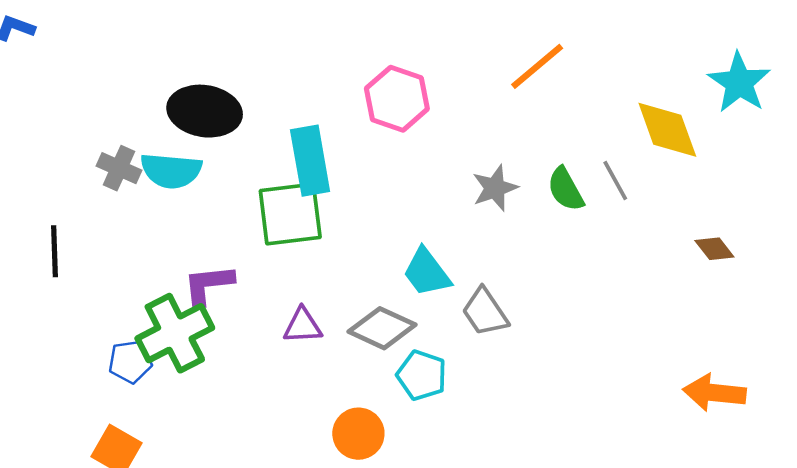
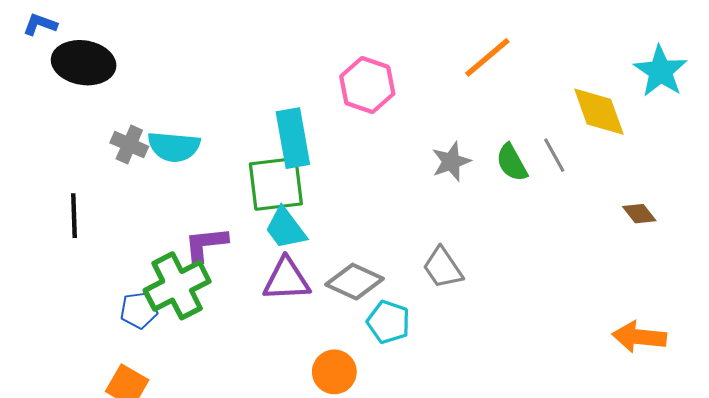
black ellipse: (205, 111) -> (84, 63), moved
cyan trapezoid: (427, 272) -> (285, 228), moved
purple triangle: (303, 326) -> (287, 279), size x1.4

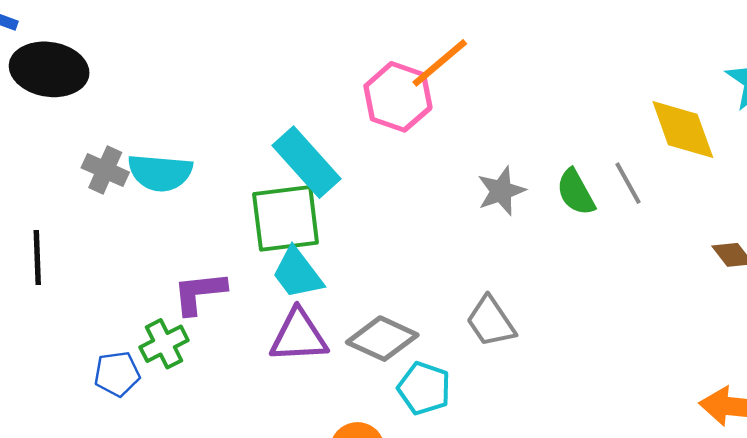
orange line: (487, 57) -> (440, 63), moved
cyan rectangle: (293, 138) -> (306, 162), turned -32
green cross: (177, 286) -> (164, 344), size x0.6

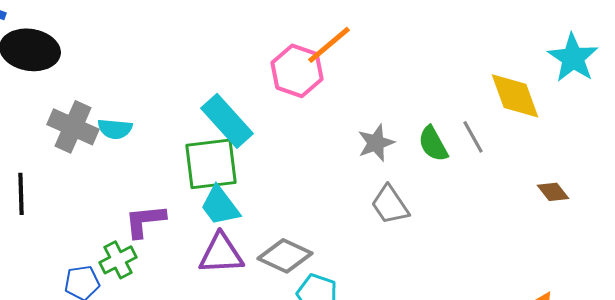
gray cross: (105, 170) -> (73, 127), size x1.4
cyan semicircle: (160, 173) -> (115, 129), size x0.7
gray trapezoid: (491, 322) -> (390, 205), moved

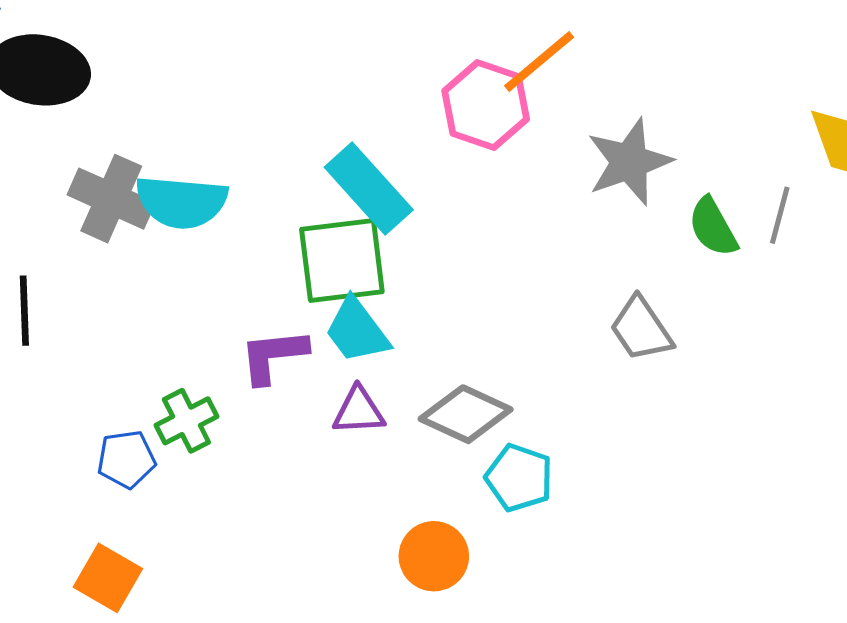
cyan semicircle: (115, 129) -> (181, 202), size x1.6
gray line: (473, 137) -> (780, 215), turned 44
gray star: (376, 143) -> (629, 162), moved, size x1.4
purple L-shape: (145, 221) -> (273, 356), moved
purple triangle: (221, 254) -> (359, 411), size x0.7

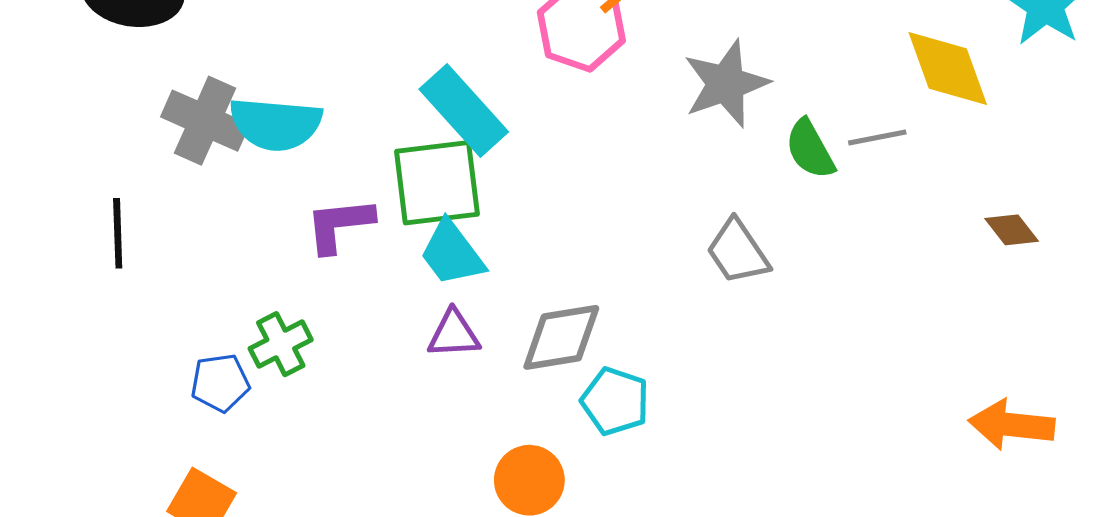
gray line: (780, 215) -> (877, 137), turned 64
purple L-shape: (273, 356) -> (339, 225), moved
gray diamond: (466, 414) -> (561, 337), turned -34

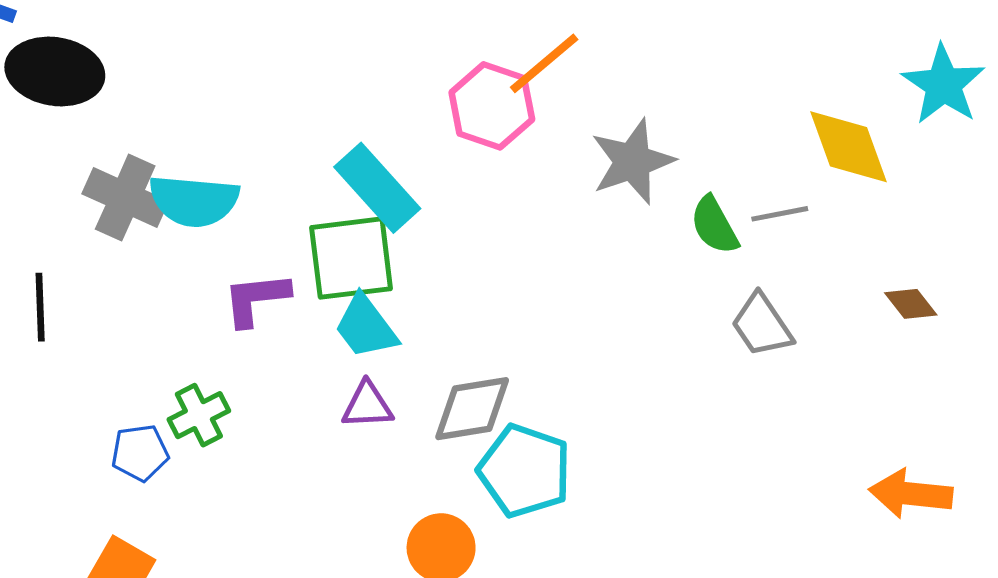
gray trapezoid: (738, 252) -> (762, 325), moved
cyan pentagon: (615, 401) -> (525, 471), size x1.4

